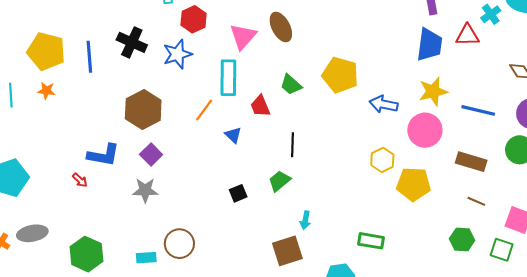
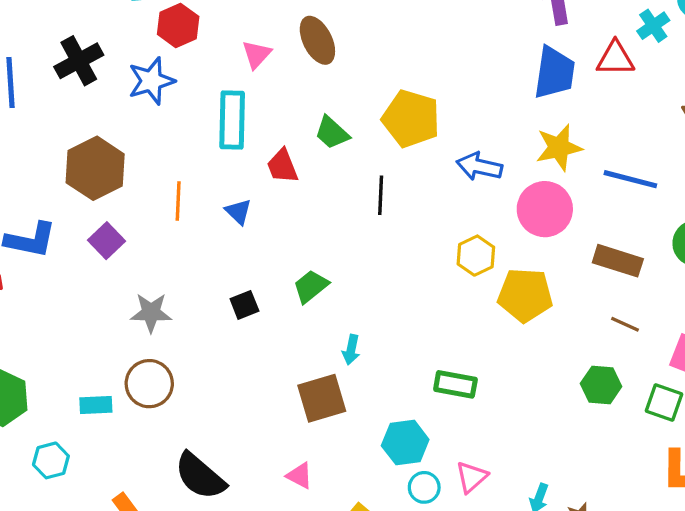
pink triangle: (243, 36) -> (257, 54), size x0.7
black cross: (132, 42) -> (79, 61), turned 36
orange line: (204, 110) -> (178, 201), moved, turned -35
black line: (292, 145) -> (381, 195), moved
gray star: (145, 190) -> (151, 313), moved

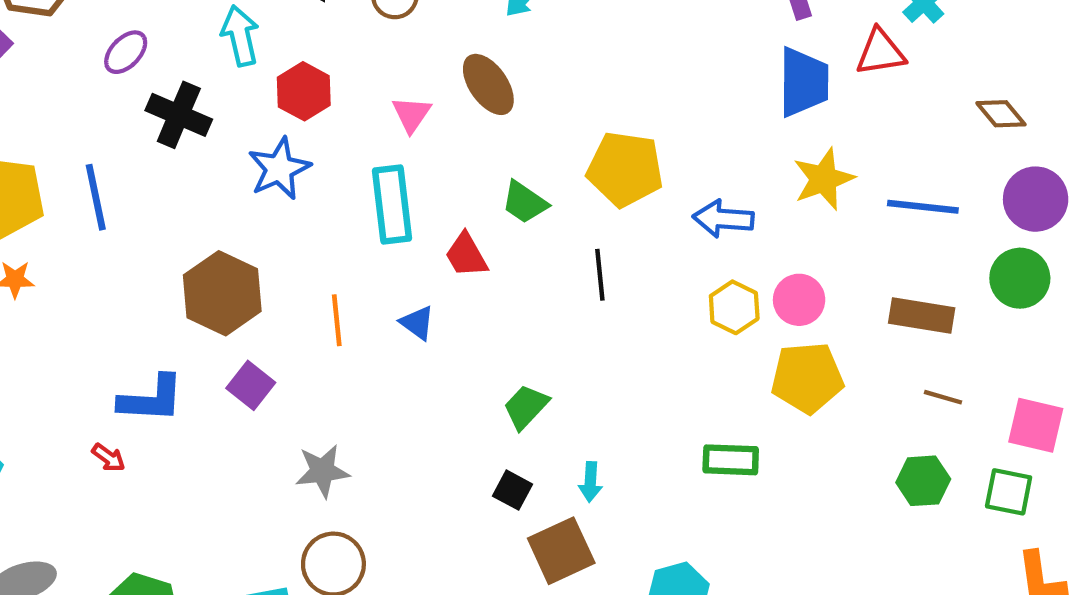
black cross: (79, 61) -> (179, 115), moved, turned -30
pink circle: (545, 209) -> (799, 300), moved, size x0.7
yellow hexagon: (476, 256) -> (734, 307), moved
black square: (244, 305) -> (513, 490), moved, turned -32
green rectangle: (455, 384) -> (731, 460), moved

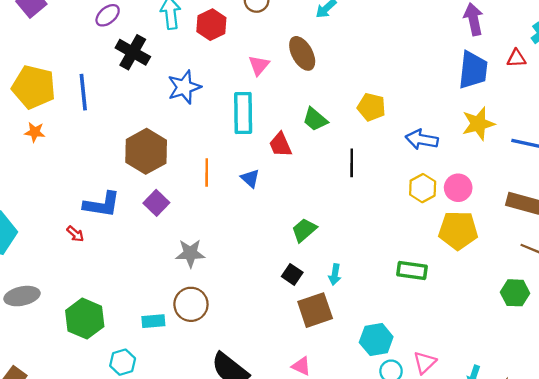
red triangle: (880, 52) -> (516, 58), size x0.7
red hexagon: (304, 91) -> (211, 25), moved
yellow pentagon: (625, 169) -> (371, 107), size x0.7

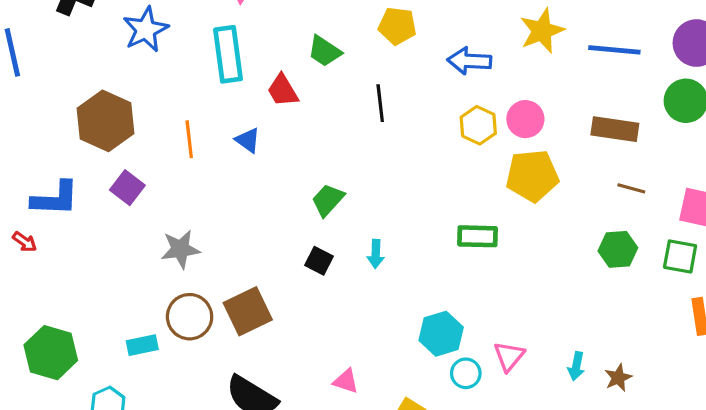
brown square: (315, 310) -> (248, 311), moved

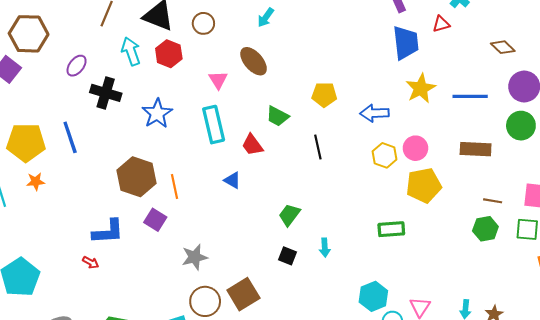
orange line: (189, 139) -> (175, 187), moved
brown line: (631, 188) -> (493, 201), moved

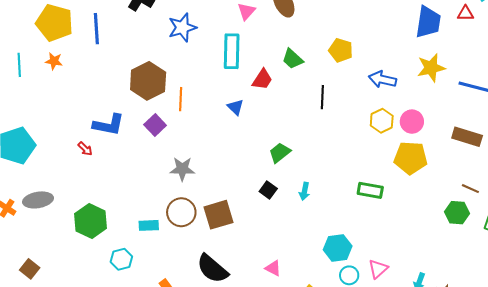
red trapezoid: (252, 145) -> (262, 79), turned -125

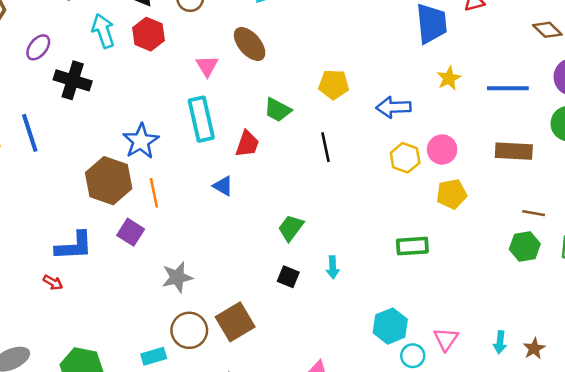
blue star: (182, 28) -> (141, 141), moved
yellow star: (431, 68) -> (449, 78), size x0.7
yellow pentagon: (411, 158) -> (452, 194), size x0.7

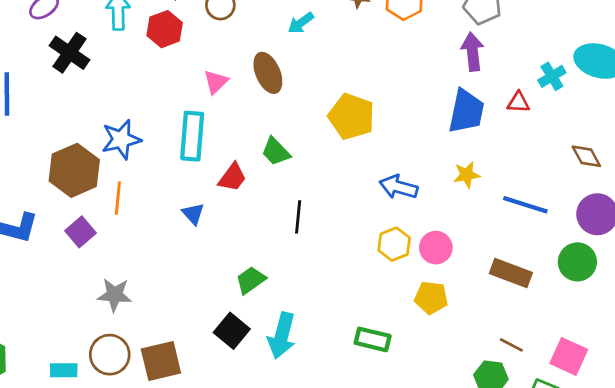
yellow pentagon: (334, 85) -> (351, 116), moved, size x1.4
black line: (326, 147) -> (298, 217), moved
cyan arrow: (333, 267) -> (282, 336), size x1.8
black square: (288, 277) -> (232, 331), size x1.4

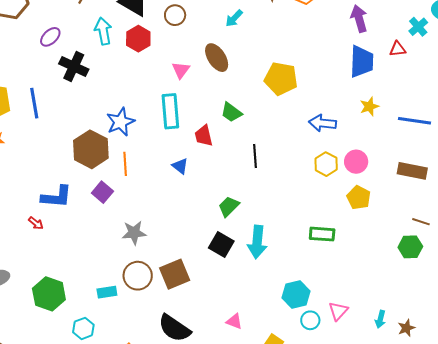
red trapezoid: (232, 177) -> (204, 136), turned 140
yellow pentagon: (431, 298) -> (359, 198), turned 30

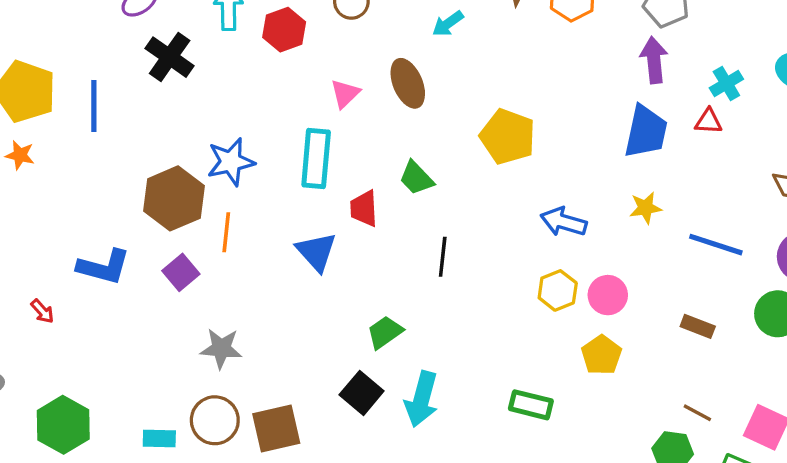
cyan cross: (418, 27) -> (726, 84), moved
blue triangle: (180, 166) -> (316, 252), size x1.5
brown rectangle: (412, 171) -> (698, 326), size x0.7
red arrow: (36, 223) -> (42, 311), moved

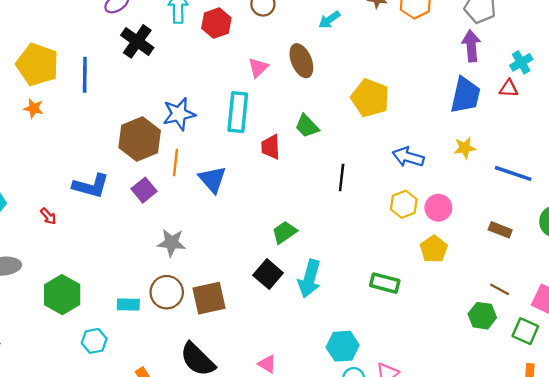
blue triangle: (316, 252) -> (213, 179), moved
black line: (443, 257) -> (342, 177), moved

